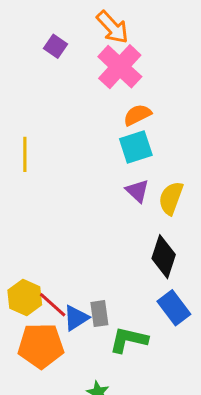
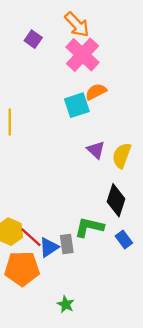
cyan square: (136, 147) -> (77, 105), moved
blue rectangle: (174, 308) -> (124, 239), size x0.7
green L-shape: (129, 340) -> (89, 227), moved

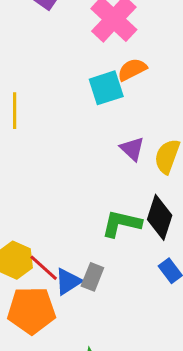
green L-shape: (89, 227) -> (121, 223), moved
gray rectangle: (67, 244) -> (92, 277), turned 30

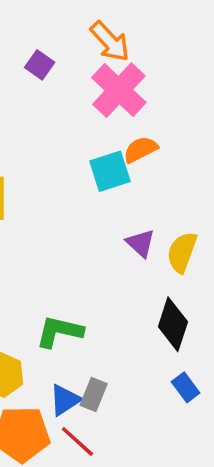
green L-shape: (121, 223) -> (59, 332), moved
red line: (44, 268) -> (77, 441), moved

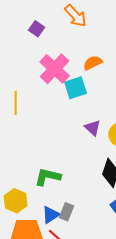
pink cross: (119, 90) -> (55, 69), moved
orange semicircle: (141, 150) -> (93, 63), moved

